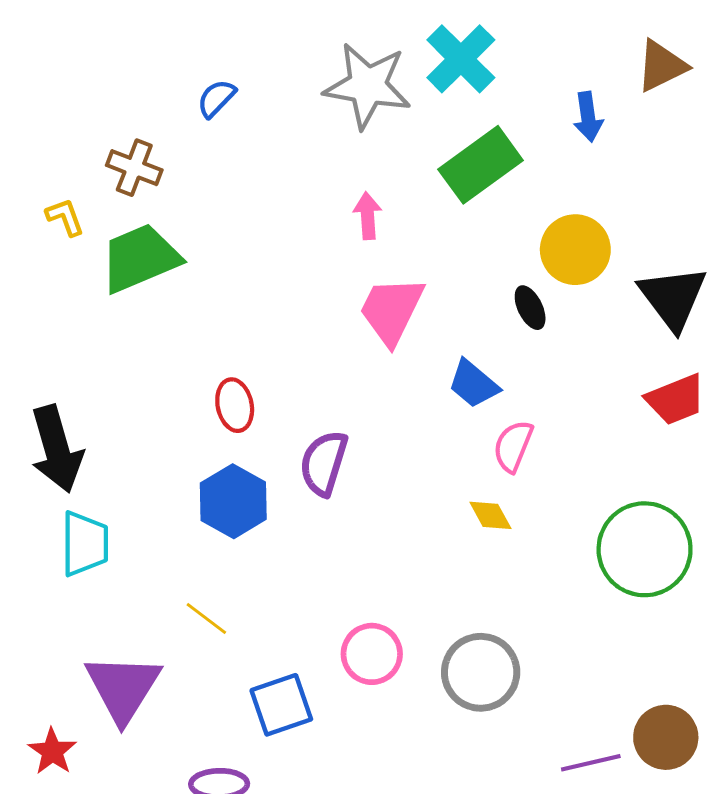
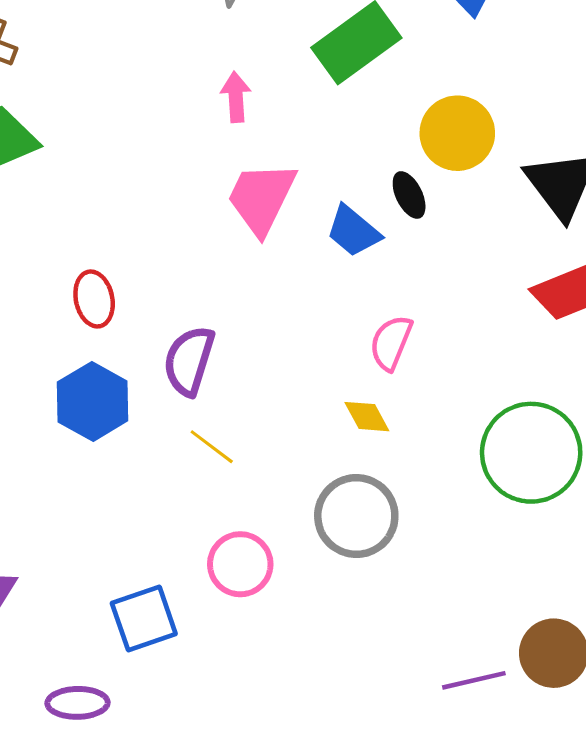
blue trapezoid: (474, 384) -> (353, 231), moved
yellow line: (206, 619) -> (212, 447), moved
gray circle: (481, 672) -> (356, 516), moved

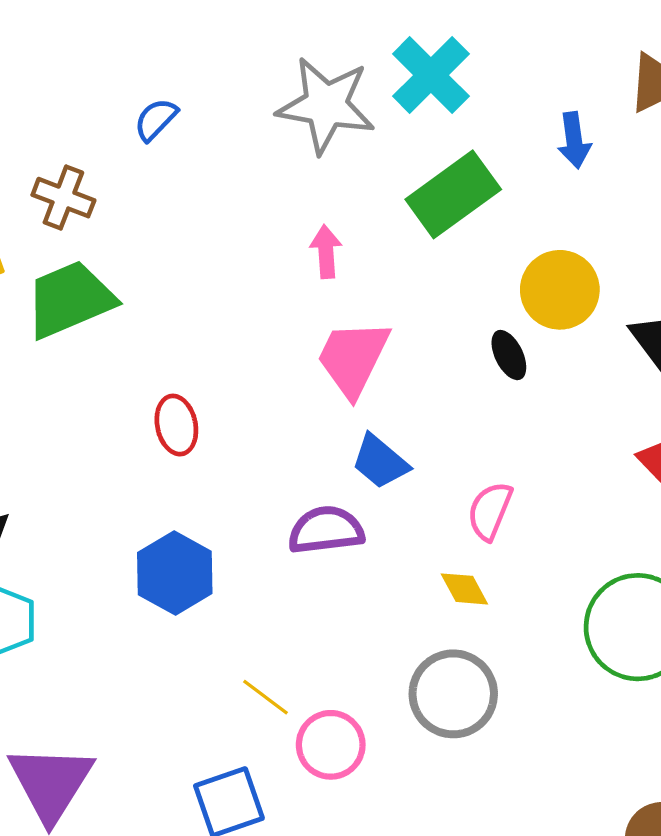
blue trapezoid: (353, 231) -> (380, 462), moved
red ellipse: (94, 299) -> (176, 425), moved
purple semicircle: (189, 361) -> (326, 530), moved, turned 66
yellow line: (212, 447) -> (265, 697), moved

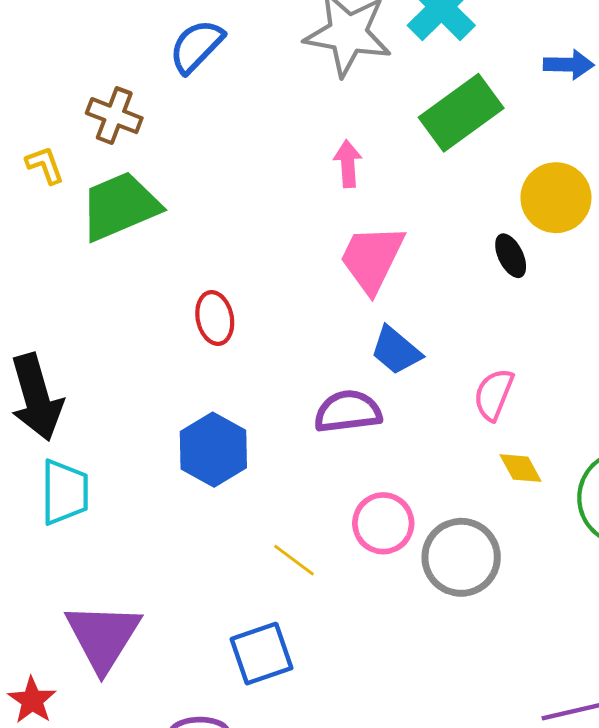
blue semicircle: (156, 120) -> (196, 46), size x1.4
blue arrow: (574, 140) -> (569, 65), turned -81
yellow diamond: (464, 589) -> (521, 468), moved
pink circle: (331, 745) -> (383, 523), moved

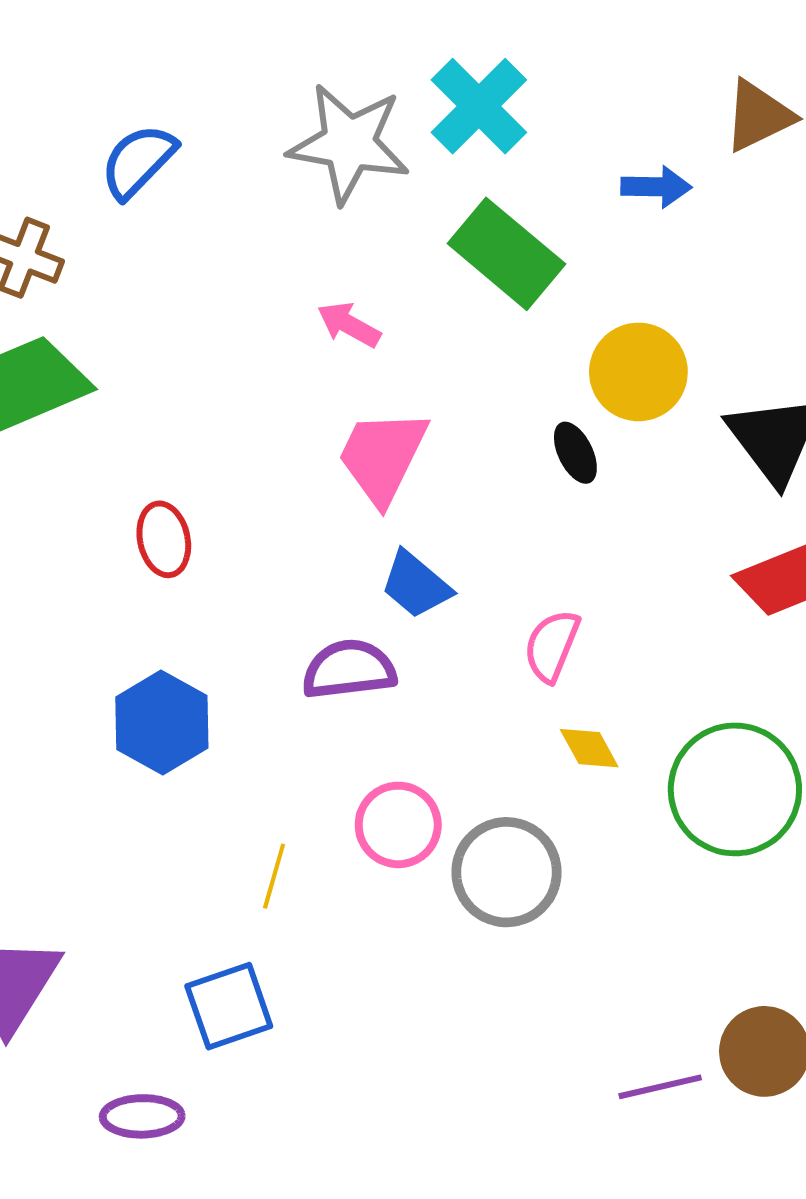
green rectangle: (461, 113) -> (506, 254), turned 76
pink arrow: (348, 164) -> (349, 325), turned -57
yellow line: (294, 560) -> (274, 876), turned 69

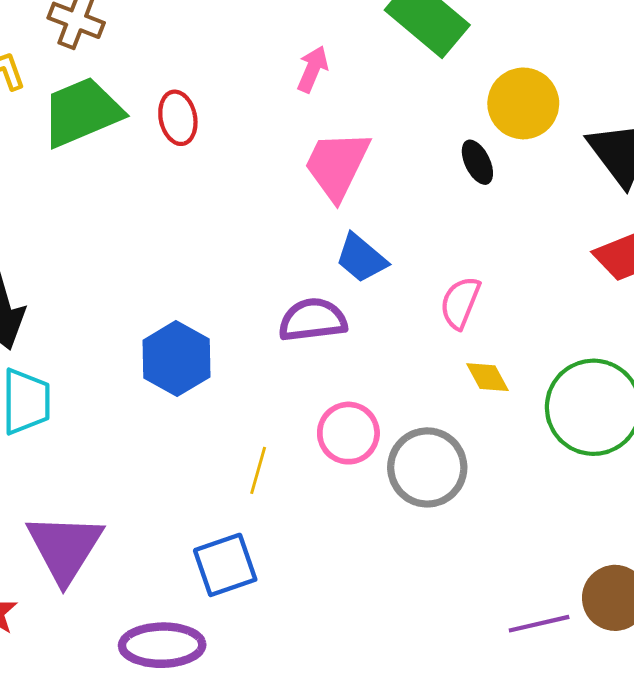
pink arrow: (349, 325) -> (313, 69), turned 84
red ellipse: (164, 539) -> (178, 118), moved
purple ellipse: (142, 1116) -> (162, 645), size x1.4

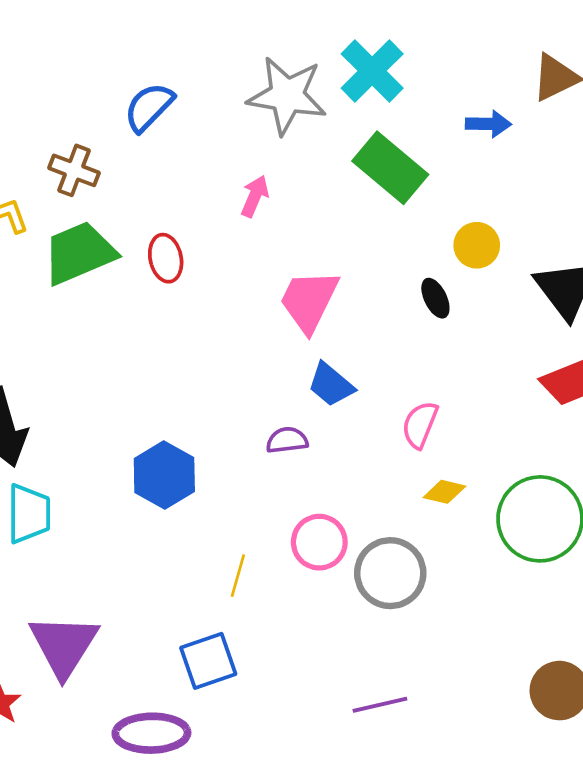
pink arrow: (313, 69) -> (255, 196), moved
yellow circle: (523, 103) -> (477, 245), size x0.7
purple semicircle: (313, 320) -> (287, 440), size x0.7
yellow diamond: (487, 377) -> (444, 492), turned -48
purple line: (539, 624) -> (380, 705), moved

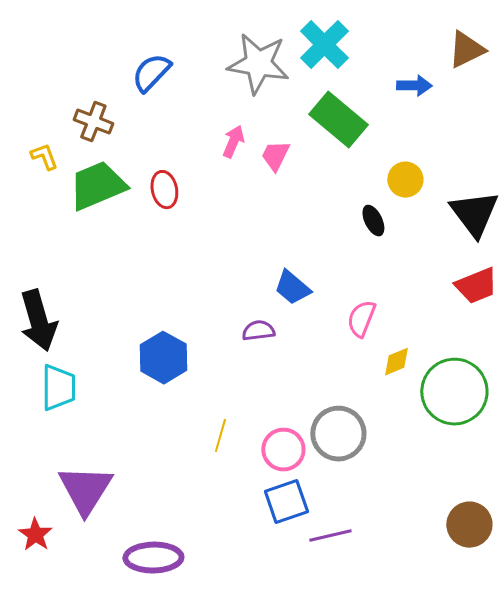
pink trapezoid: (309, 301) -> (275, 156), moved, size x0.6
yellow diamond: (444, 492) -> (396, 362), moved, turned -36
pink circle: (319, 542) -> (283, 450), moved
blue square: (208, 661) -> (286, 502), moved

